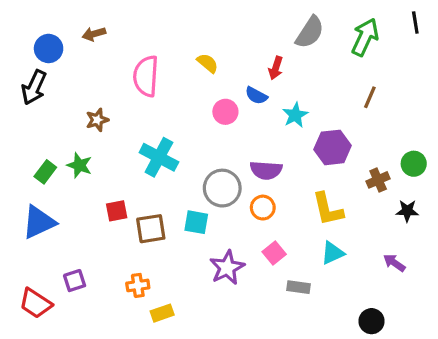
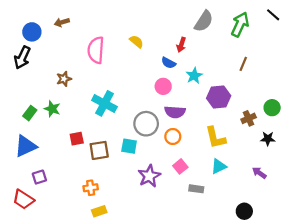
black line: (415, 23) -> (273, 15), turned -40
pink circle: (225, 112) -> (163, 86), moved
purple square: (75, 281) -> (39, 177), moved
yellow rectangle: (162, 313) -> (99, 211), moved

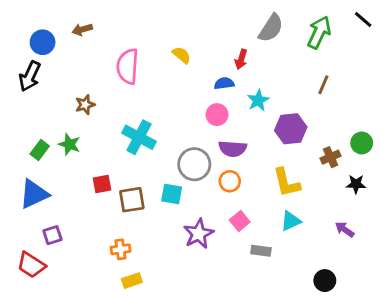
blue semicircle: (169, 63) -> (224, 83), turned 144

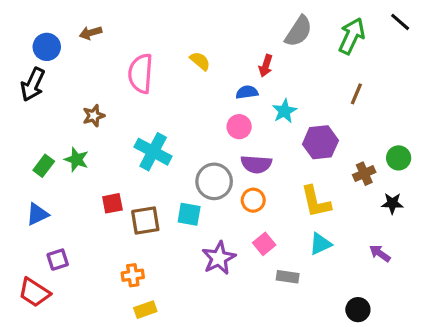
blue triangle: (34, 194) -> (37, 214), size x0.7

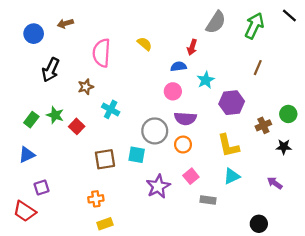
black arrow: (33, 84) -> (51, 70), moved
brown star: (94, 116) -> (86, 87), moved
cyan cross: (153, 152) -> (111, 109), size x0.7
red square: (112, 203) -> (77, 126), moved, turned -35

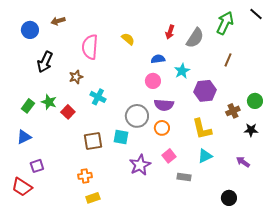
gray semicircle: (216, 22) -> (195, 38), moved
red arrow: (192, 47) -> (170, 32), moved

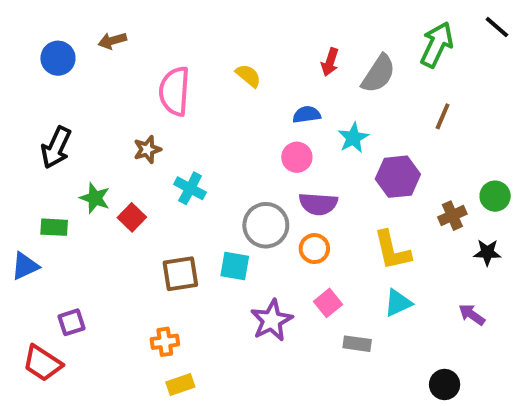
black arrow: (45, 62) -> (56, 148), moved
green rectangle: (28, 106) -> (54, 227), moved, turned 56
blue triangle: (24, 137) -> (25, 266), moved

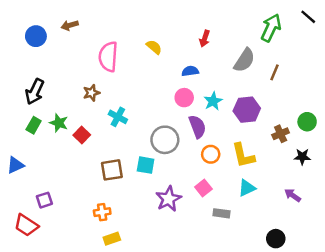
gray semicircle: (378, 74) -> (244, 60), moved
cyan star: (353, 138) -> (213, 101), moved
purple semicircle: (318, 204) -> (197, 127), turned -115
green rectangle: (54, 227) -> (34, 125), moved, turned -63
orange circle: (314, 249) -> (211, 154), moved

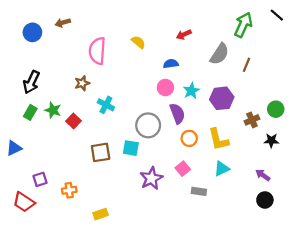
red arrow: (205, 39) -> (184, 35), turned 48
orange cross: (102, 212) -> (69, 190), moved
black circle: (276, 239) -> (265, 200), moved

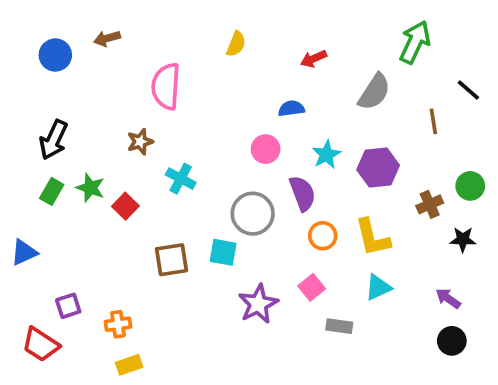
black line: (277, 15) -> (468, 90), moved
yellow semicircle: (138, 42) -> (236, 44), moved, turned 72
brown line: (247, 65) -> (433, 121), moved, turned -32
pink circle: (165, 88) -> (266, 149), moved
yellow rectangle: (101, 214) -> (129, 365), moved

